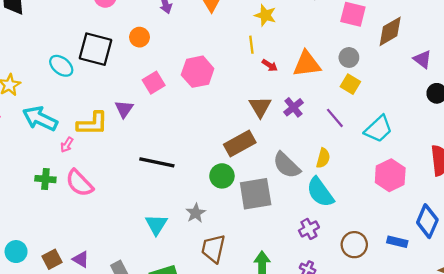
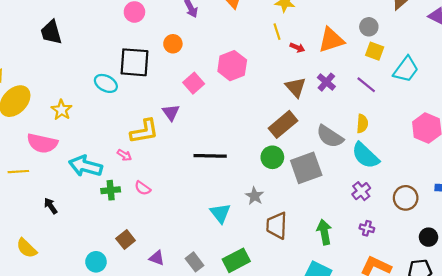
cyan arrow: (40, 119) -> (86, 166), moved
cyan trapezoid: (378, 129) -> (406, 69), moved
pink arrow: (67, 145) -> (124, 155), turned -80
pink semicircle: (79, 183) -> (143, 188), size x0.6
brown square: (52, 259) -> (126, 240), moved

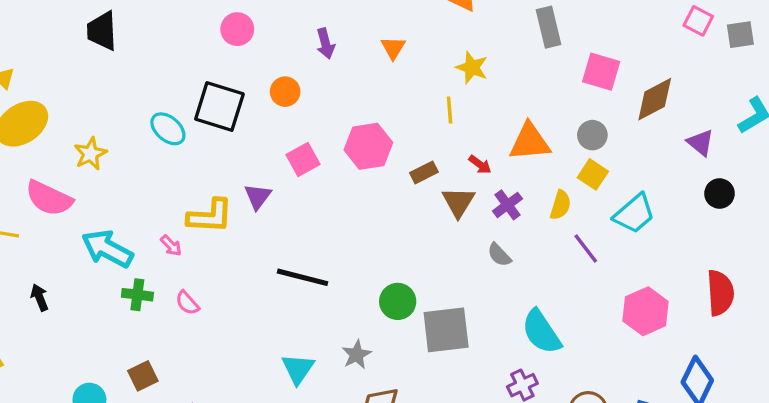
red arrow: (297, 47) -> (480, 165), moved
purple line: (366, 85) -> (586, 249), moved
brown rectangle: (283, 124) -> (424, 172), moved, size x0.6
yellow semicircle: (362, 124) -> (560, 205), moved
gray semicircle: (330, 136) -> (499, 255), moved, size x0.6

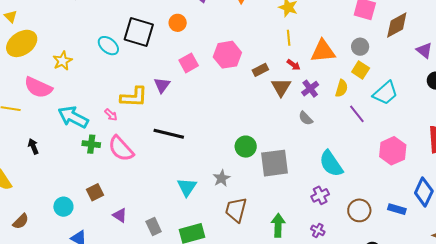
yellow line: (450, 110) -> (289, 38), moved
black line: (303, 277) -> (169, 134), moved
pink semicircle: (187, 303) -> (121, 149), size x1.8

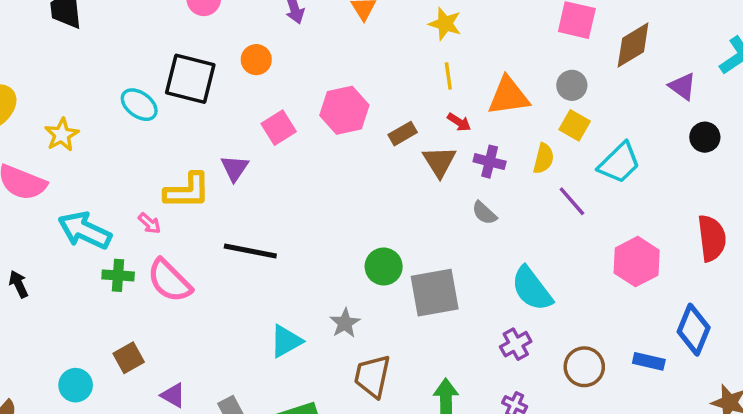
purple cross: (310, 89) -> (490, 162), turned -36
cyan triangle: (187, 187) -> (286, 341), turned 30

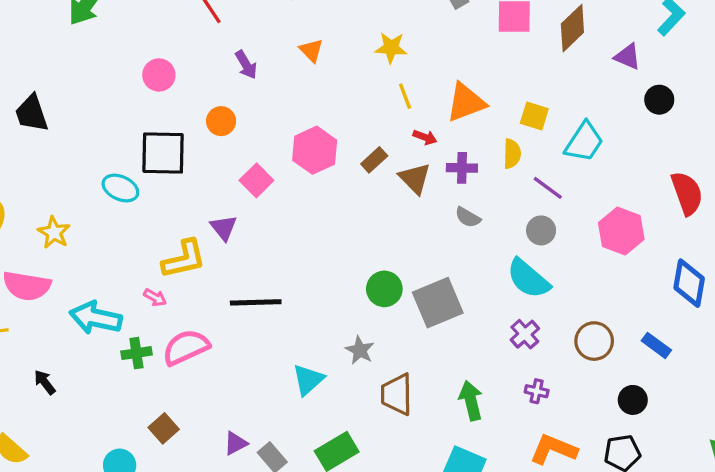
gray circle: (572, 85) -> (541, 230), moved
pink semicircle: (169, 281) -> (186, 347), turned 123
blue rectangle: (649, 361) -> (656, 345), moved, turned 36
purple triangle: (173, 395) -> (236, 443), moved, turned -45

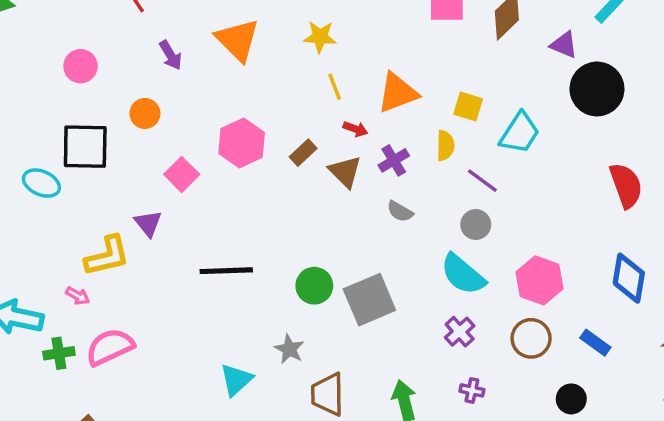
orange triangle: (311, 50) -> (238, 40), size x1.8
black circle: (659, 100) -> (597, 89), size x1.8
purple cross: (462, 168) -> (394, 160), turned -32
pink hexagon: (621, 231) -> (539, 280), moved
black line: (256, 302) -> (226, 271), moved

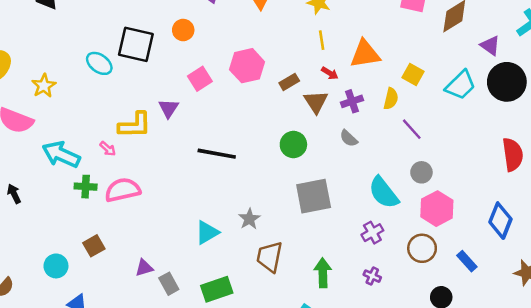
cyan trapezoid: (520, 133) -> (461, 85), moved
gray circle: (476, 225) -> (421, 172), moved
green circle: (314, 286) -> (293, 145), moved

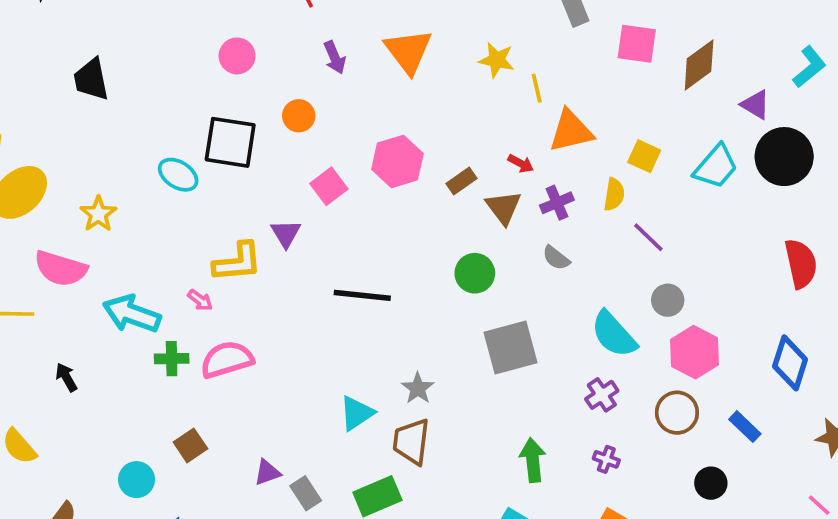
yellow line: (322, 40) -> (537, 88), moved
brown trapezoid: (270, 257) -> (411, 442), moved

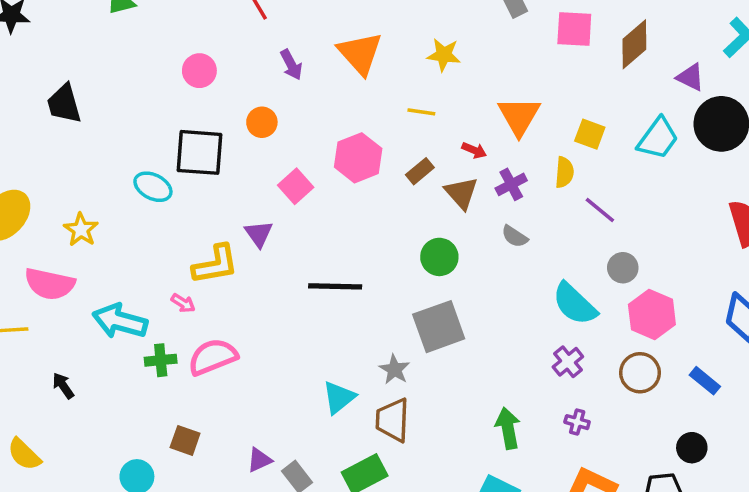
yellow line: (537, 88) -> (421, 112), moved, turned -64
orange triangle: (571, 131) -> (519, 116), turned -42
gray square: (510, 347) -> (439, 327), moved
brown square: (190, 445) -> (185, 440), turned -32
black circle: (711, 483) -> (692, 448), moved

